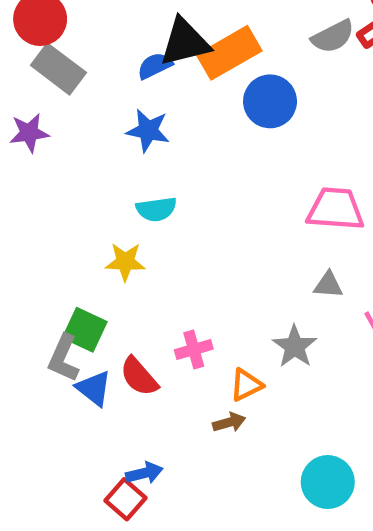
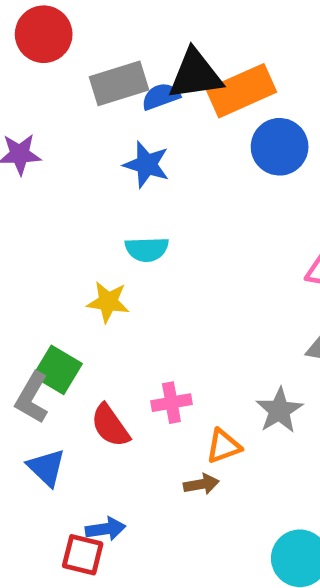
gray rectangle: (58, 69) -> (119, 83), moved, turned -60
blue triangle: (94, 388) -> (46, 468), moved
red square: (126, 499) -> (83, 555), turned -33

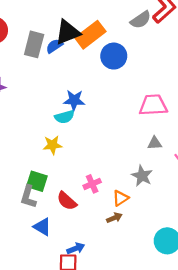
gray rectangle: (119, 83) -> (34, 44), turned -45
blue star: (146, 165) -> (74, 100), moved

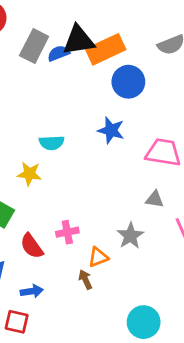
blue star: (74, 100) -> (111, 130), moved
brown arrow: (114, 218) -> (85, 280), turned -104
blue arrow: (76, 248) -> (32, 291), moved

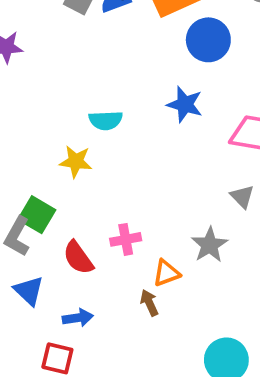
gray triangle: (155, 199) -> (242, 197), turned 36

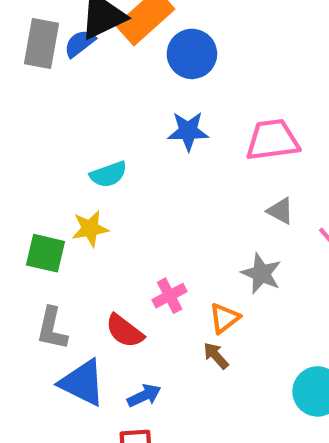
green square: (37, 215) -> (45, 253), moved
blue triangle: (29, 291) -> (82, 383), size x1.4

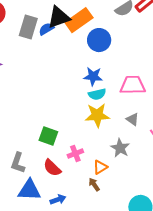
cyan semicircle: (108, 174) -> (97, 94), moved
yellow star: (90, 229) -> (97, 115), moved, size x1.4
green square: (45, 253) -> (48, 136), moved
blue triangle: (82, 383) -> (29, 190), turned -30

